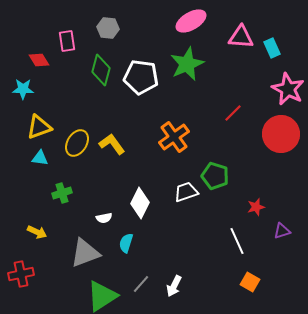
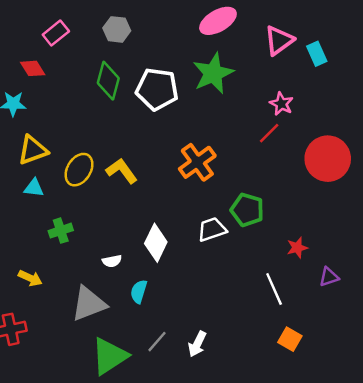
pink triangle: (241, 37) -> (279, 40), turned -40
pink rectangle: (67, 41) -> (56, 33), moved, turned 60
pink star: (288, 89) -> (281, 104), moved, size x0.6

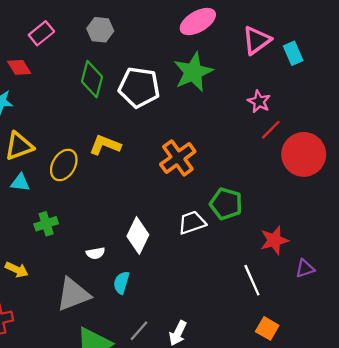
red line: (269, 133) -> (271, 130), moved
yellow L-shape: (122, 171) -> (105, 145), moved, turned -32
red star: (297, 248) -> (274, 240), size x1.4

